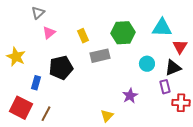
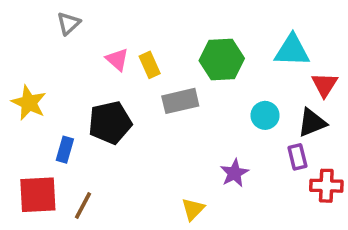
pink triangle: (49, 33) -> (117, 59), moved, turned -40
red square: (21, 108) -> (38, 195), turned -30

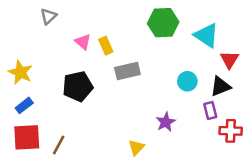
cyan triangle: (292, 50) -> (206, 35), turned 32
green hexagon: (222, 59) -> (163, 23), moved
blue rectangle: (65, 150) -> (24, 105), moved, turned 36

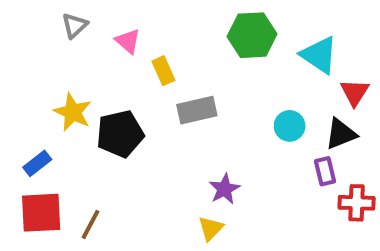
pink triangle: (83, 42) -> (128, 41), moved
yellow star: (20, 72) -> (73, 112), moved
purple star: (166, 122) -> (224, 189), moved

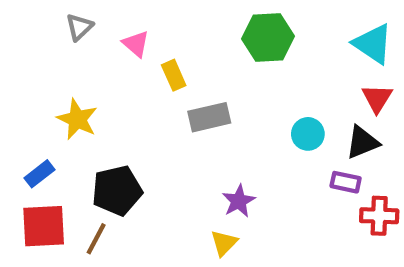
cyan triangle: (319, 55) -> (373, 44), moved
black pentagon: (120, 134) -> (117, 191), moved
purple rectangle: (325, 171) -> (346, 182), turned -64

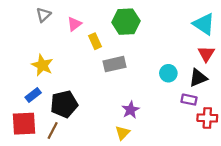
green hexagon: (268, 37) -> (126, 22), moved
pink triangle: (136, 44) -> (74, 24), turned 42
blue rectangle: (39, 174) -> (33, 95), moved

